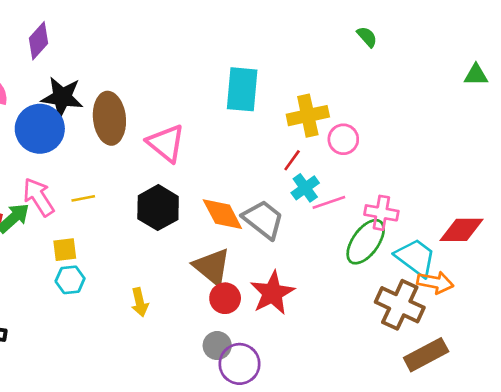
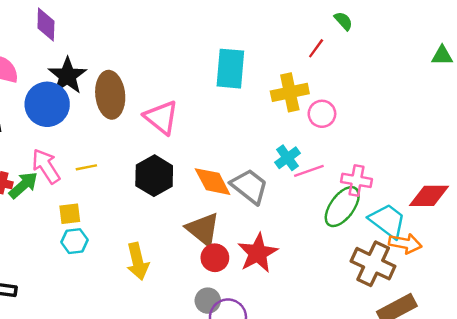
purple diamond: (38, 41) -> (46, 25), turned -40
black star: (62, 97) -> (67, 76), turned 30
red line: (292, 160) -> (316, 48), moved
yellow arrow: (140, 302) -> (138, 261), size x1.4

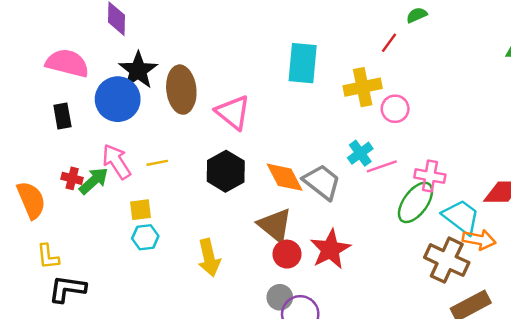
green semicircle: (343, 21) -> (417, 15), turned -72

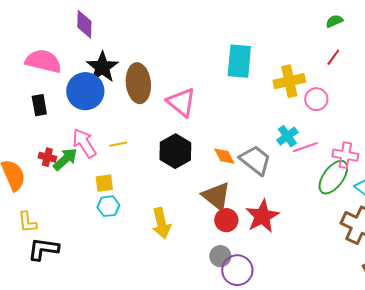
red line: (389, 43) -> (333, 57), moved
orange diamond: (285, 177) -> (224, 156), size x0.7

